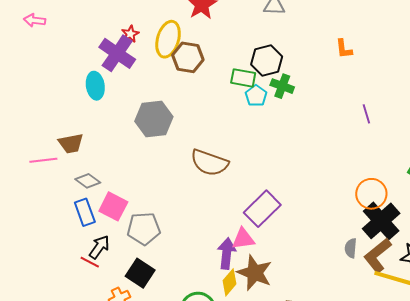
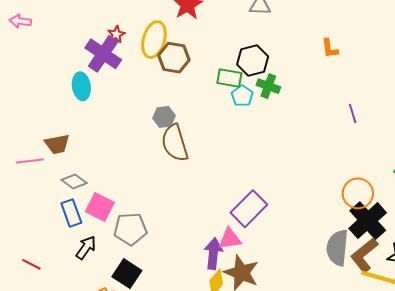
gray hexagon: (154, 119) -> (164, 117), moved, size x0.6
brown semicircle: (209, 163) -> (175, 143), moved, turned 54
gray semicircle: (351, 248) -> (337, 248), size x1.8
red line: (90, 262) -> (31, 264), moved

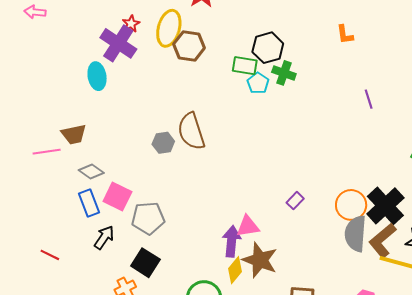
gray hexagon: (164, 117) -> (163, 143), moved
orange circle: (358, 193) -> (351, 205), moved
purple rectangle: (249, 209) -> (295, 201), moved, size x0.5

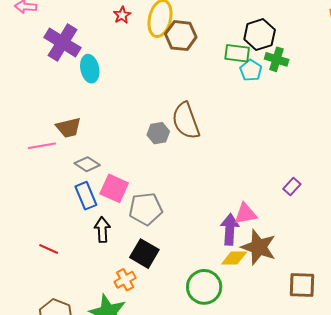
purple cross: (118, 43) -> (63, 43), moved
black arrow: (104, 237) -> (102, 230), turned -35
yellow diamond: (235, 270) -> (234, 258), turned 52

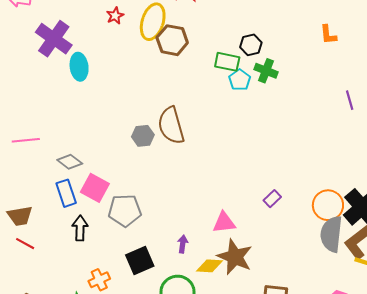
black hexagon: (260, 35) -> (251, 45), size x0.7
brown trapezoid: (68, 128) -> (20, 216), moved
purple arrow: (230, 229) -> (183, 244), moved, size x0.6
black square: (144, 254) -> (140, 260), moved, turned 32

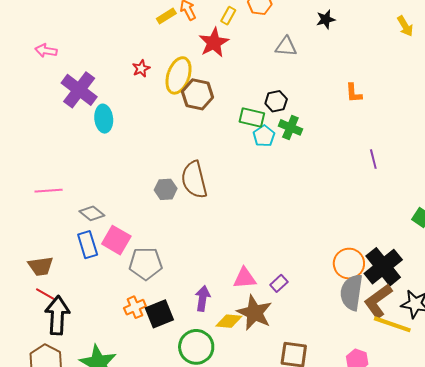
purple rectangle: (272, 199) -> (279, 283), moved
black arrow: (80, 228) -> (57, 315), moved, size x1.5
purple arrow: (183, 244) -> (203, 298), size x1.4
orange cross: (99, 280) -> (135, 307), moved

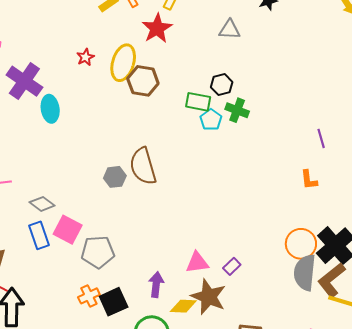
orange L-shape: (354, 93) -> (309, 180), moved

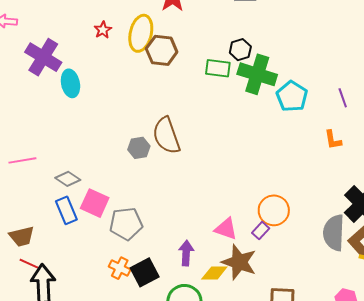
green cross: (237, 110) -> (257, 74), size x1.6
cyan pentagon: (211, 120) -> (292, 96), moved, size x1.4
orange circle: (301, 244) -> (274, 210), moved
pink triangle: (197, 263) -> (226, 229), turned 30
orange cross: (89, 296) -> (120, 268), turned -35

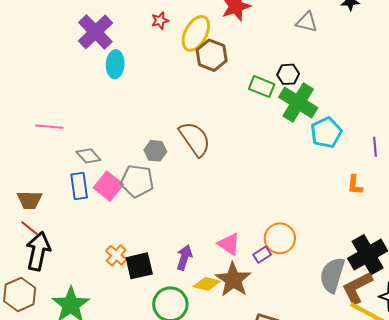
brown semicircle: (166, 136) -> (195, 139), turned 150
gray hexagon: (139, 148) -> (155, 151), moved
gray pentagon: (126, 224) -> (137, 181), moved

